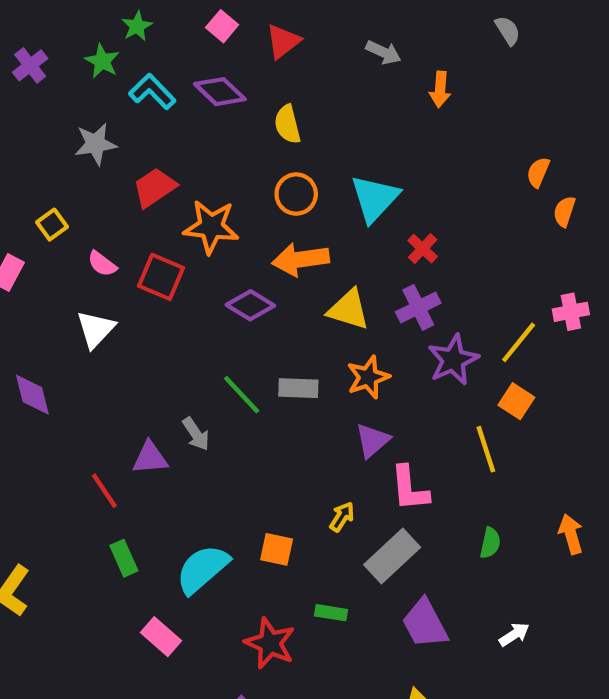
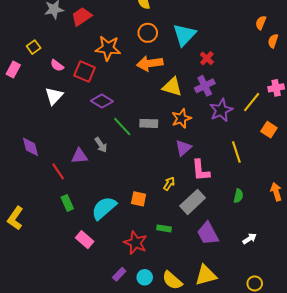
red trapezoid: (154, 188) -> (81, 17), moved
purple diamond: (250, 305) -> (102, 101), moved
purple diamond: (32, 395) -> (31, 147), moved
orange square: (516, 401) -> (269, 130), moved

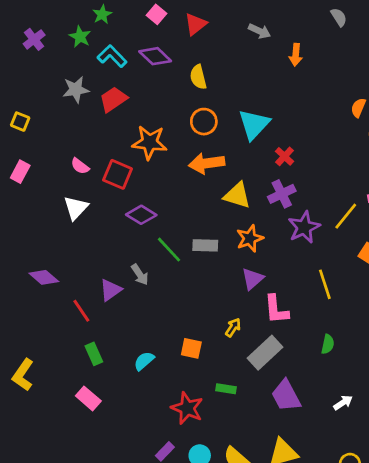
yellow square: (34, 47) -> (20, 122), moved, turned -32
purple diamond: (31, 147) -> (44, 277), turned -35
purple triangle: (79, 156) -> (111, 290), turned -30
cyan semicircle: (104, 208) -> (144, 361), size x0.6
pink rectangle: (85, 240) -> (88, 398), moved

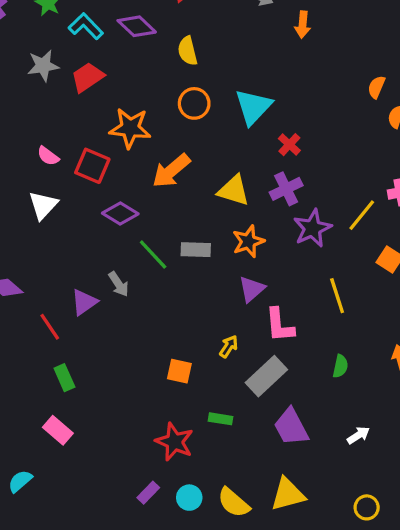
orange arrow: (207, 163) -> (171, 171), moved, turned -32
cyan semicircle: (144, 361) -> (20, 481), moved

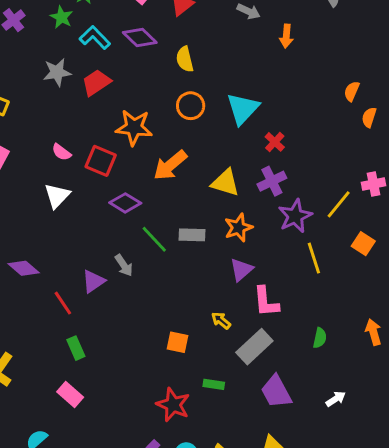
yellow line: (337, 296) -> (314, 258), moved
yellow arrow: (229, 347) -> (221, 320), turned -84

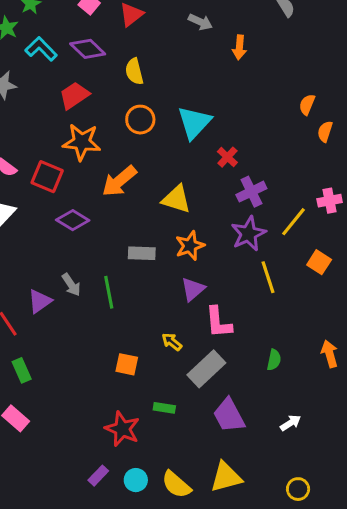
red trapezoid: (96, 82) -> (74, 95), moved
purple cross: (272, 181) -> (251, 192), moved
green line: (154, 239) -> (109, 292), moved, turned 32

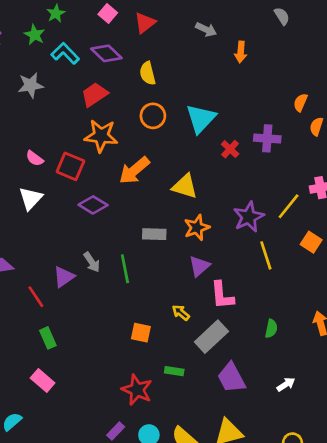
purple cross: (251, 192) -> (267, 138), moved, turned 30

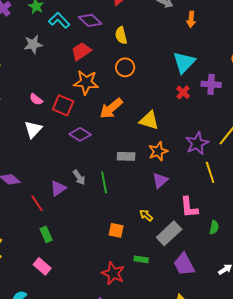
cyan triangle: (201, 119) -> (184, 62), moved
pink L-shape: (222, 295) -> (189, 207), moved

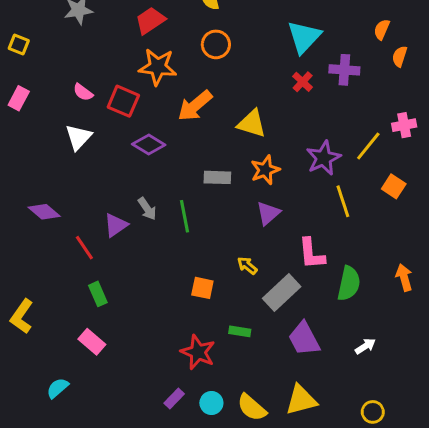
green semicircle: (214, 227) -> (349, 283), size x1.6

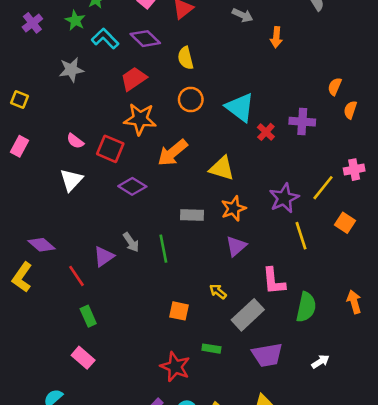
cyan triangle: (304, 37) -> (240, 107), moved, turned -36
yellow L-shape: (22, 316) -> (22, 277), moved
purple trapezoid: (304, 339) -> (267, 355), turned -72

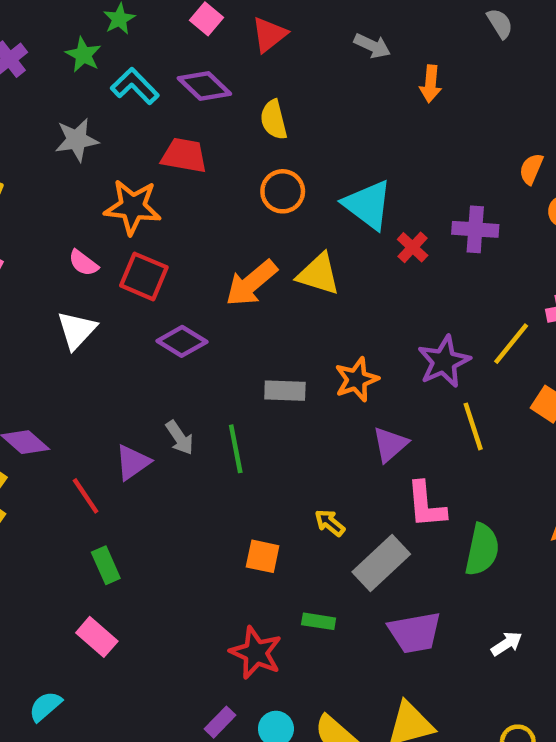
red trapezoid: (134, 79) -> (184, 155), turned 44
orange star: (140, 119) -> (133, 207), moved
yellow triangle: (222, 168) -> (319, 274), moved
purple triangle: (236, 246) -> (390, 444), moved

